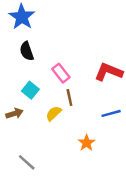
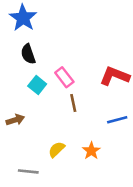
cyan square: (30, 90) -> (37, 85), moved
yellow semicircle: (54, 113) -> (57, 149), moved
gray line: (27, 162) -> (28, 171), turned -36

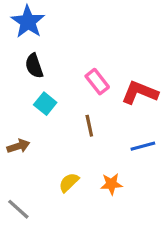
pink rectangle: (64, 77) -> (97, 82), moved
orange star: (91, 151) -> (111, 184), turned 30
gray line: (28, 171) -> (18, 209), moved, turned 36

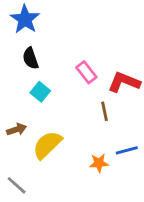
brown line: (89, 126) -> (104, 111), moved
blue line: (143, 146) -> (127, 150), moved
yellow semicircle: (69, 182) -> (47, 145), moved, size x1.6

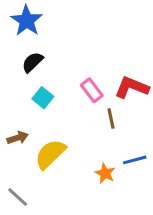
black semicircle: (31, 58) -> (32, 62), turned 65
pink rectangle: (86, 72) -> (92, 90), moved
orange star: (99, 163) -> (105, 173), turned 30

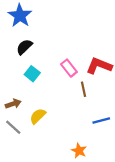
yellow semicircle: (50, 154) -> (38, 116), size x0.7
orange star: (105, 173) -> (79, 151), moved
gray line: (18, 197) -> (13, 127), moved

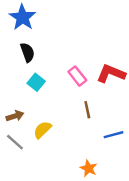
black semicircle: (24, 47) -> (27, 52), turned 114
brown line: (83, 89) -> (87, 110), moved

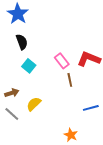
brown line: (87, 110) -> (70, 80), moved

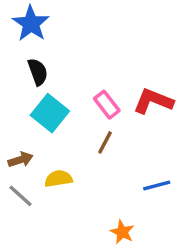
cyan square: (29, 66) -> (50, 113), size x1.5
brown line: (70, 80) -> (105, 142), moved, turned 40
yellow semicircle: (34, 104) -> (58, 179), turned 35

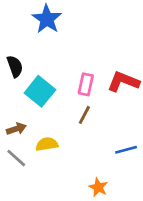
blue star: (31, 24) -> (47, 19), moved
black semicircle: (38, 72) -> (15, 66), moved
pink rectangle: (107, 105) -> (86, 84), turned 50

